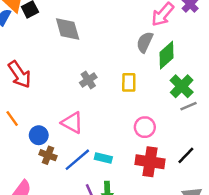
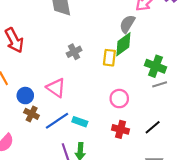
green diamond: (167, 55) -> (123, 44), moved
green cross: (182, 86) -> (155, 66), turned -30
red cross: (150, 162) -> (120, 129), size x0.7

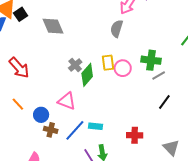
green diamond: (123, 44) -> (87, 75), moved
pink circle: (119, 99) -> (123, 68), moved
black line: (153, 127) -> (164, 102), moved
red cross: (120, 129) -> (135, 135), moved

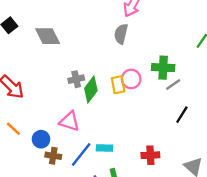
yellow rectangle: (108, 63) -> (118, 85), moved
gray cross: (75, 65) -> (76, 79), turned 32

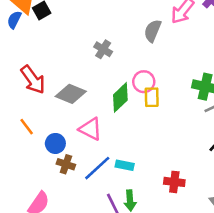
gray semicircle: (121, 34) -> (153, 31), moved
gray diamond: (48, 36) -> (71, 94), moved, turned -50
gray cross: (76, 79) -> (103, 49), moved, turned 35
pink circle: (131, 79) -> (144, 82), moved

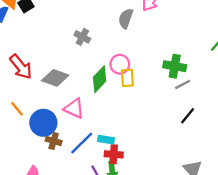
blue circle: (55, 143) -> (43, 123), size x1.5
red cross: (174, 182) -> (114, 154), moved

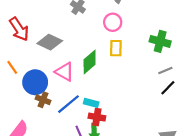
pink circle: (120, 64) -> (113, 22), moved
green diamond: (100, 79) -> (90, 62), moved
gray line: (183, 84) -> (165, 71), moved

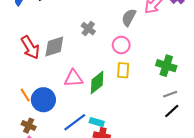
gray diamond: (50, 42) -> (54, 46), moved, turned -45
orange line: (12, 67) -> (25, 95), moved
pink triangle: (65, 72) -> (73, 78), moved, turned -36
brown cross: (43, 100) -> (29, 126), moved

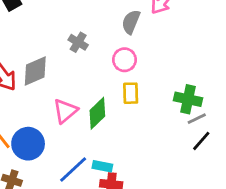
green cross: (166, 66) -> (188, 99), moved
pink triangle: (73, 78) -> (65, 111), turned -30

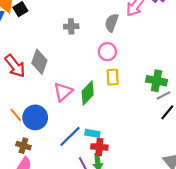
gray cross: (78, 42) -> (71, 26), moved, turned -32
gray diamond: (35, 71) -> (39, 62), turned -45

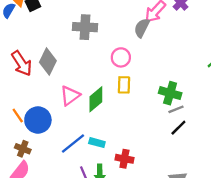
gray semicircle: (112, 23) -> (142, 28), moved
gray cross: (71, 26) -> (85, 27), size x1.5
red cross: (99, 147) -> (124, 159), moved

